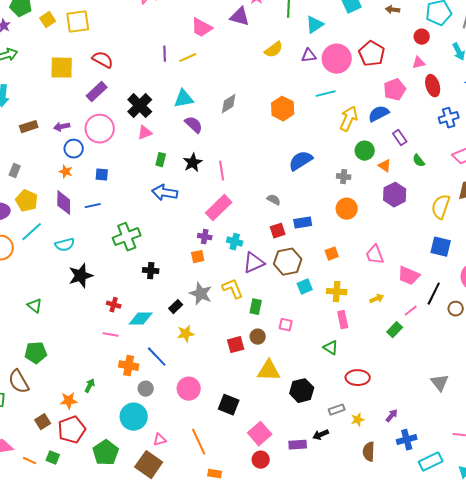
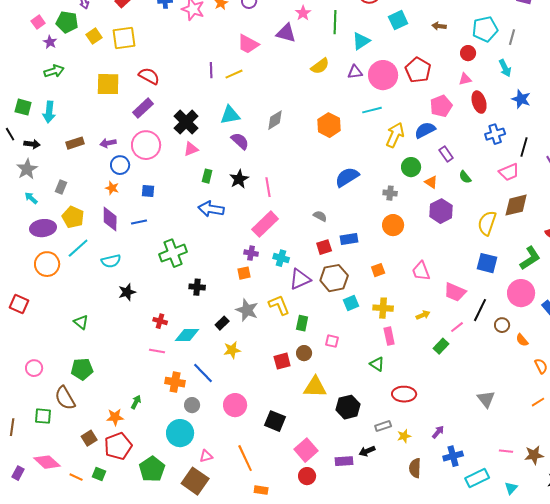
black star: (81, 276) -> (127, 292), size x0.7

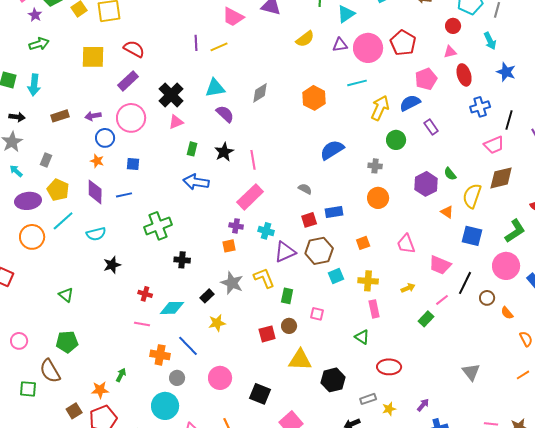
green semicircle: (465, 177) -> (450, 174), moved
orange triangle: (431, 182) -> (447, 212), moved

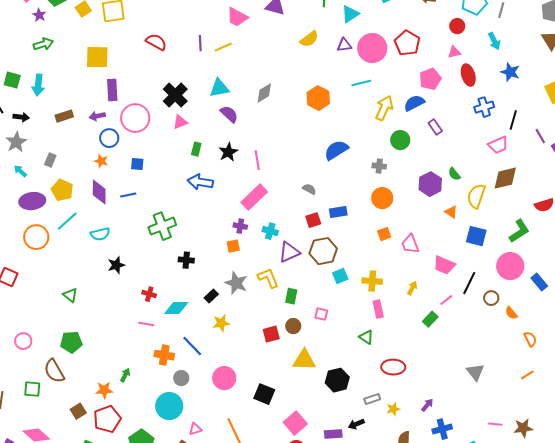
red semicircle: (134, 49) -> (156, 42), moved
purple rectangle: (128, 81) -> (112, 90), moved, turned -50
orange square: (363, 243) -> (384, 234), moved
yellow arrow: (408, 288) -> (412, 288), turned -40

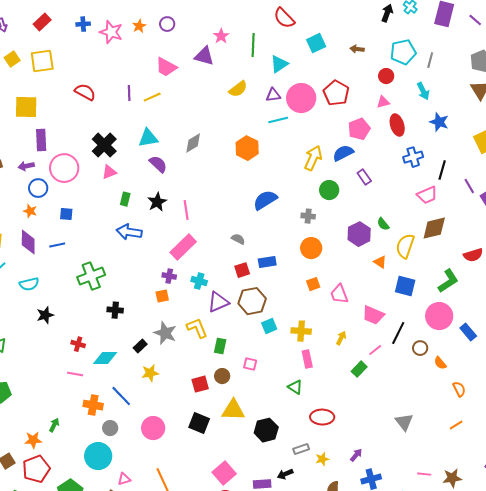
cyan line: (361, 83) -> (278, 120), moved
black square: (264, 394) -> (199, 423), moved

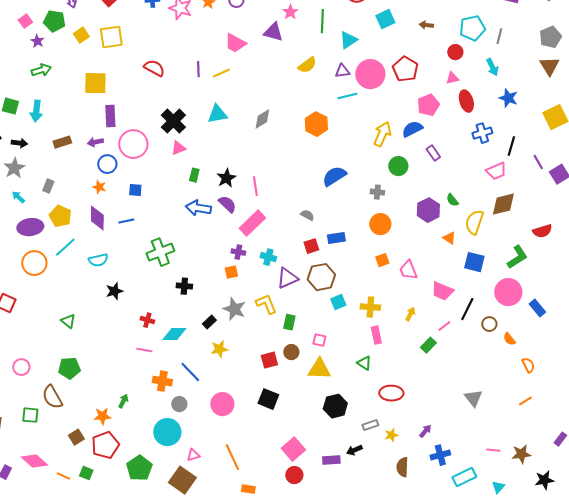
purple semicircle: (158, 164) -> (227, 204), moved
yellow triangle: (233, 410) -> (319, 369), moved

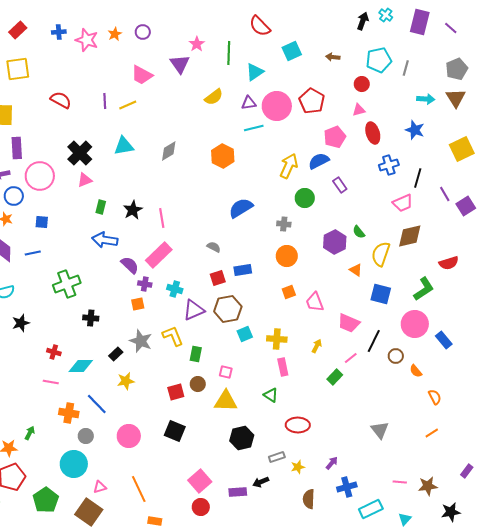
purple triangle: (273, 32) -> (180, 64), turned 40
cyan arrow: (492, 67) -> (426, 99), moved, turned -60
purple semicircle: (227, 204) -> (130, 265), moved

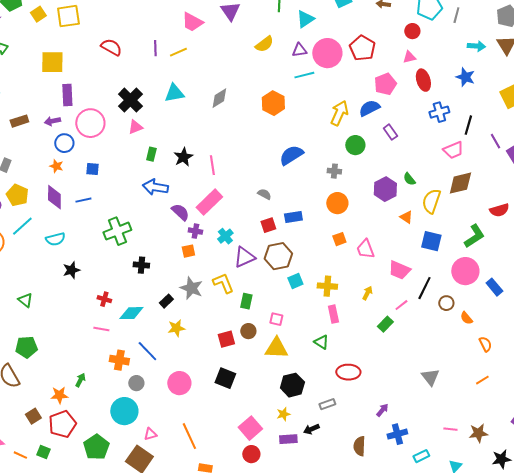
cyan cross: (175, 289) -> (225, 236), turned 35
yellow star: (298, 467) -> (283, 414), moved
cyan rectangle: (371, 509) -> (421, 456), size x0.7

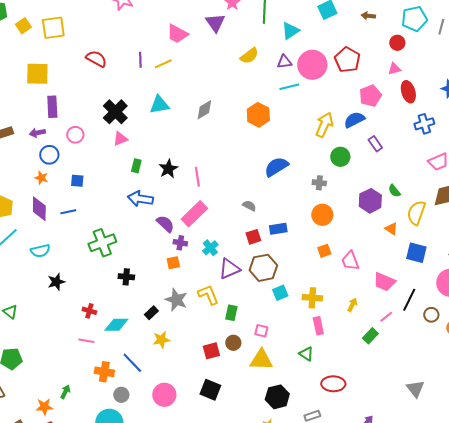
pink circle: (90, 123) -> (75, 135), size x0.6

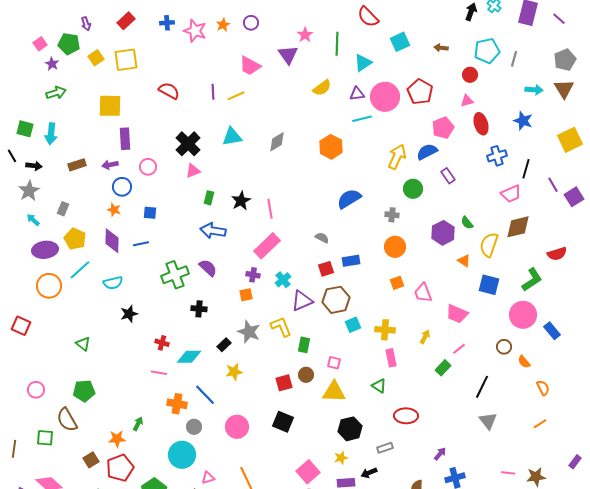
purple semicircle: (165, 224) -> (208, 268), moved
black line: (409, 300) -> (482, 387), moved

